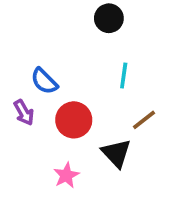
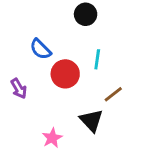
blue semicircle: (44, 81) -> (40, 49), moved
red circle: (74, 120) -> (65, 74), moved

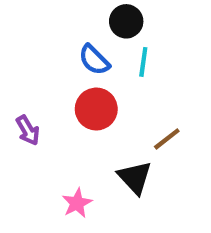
blue semicircle: (40, 49) -> (94, 60), moved
cyan line: (97, 59) -> (143, 62), moved

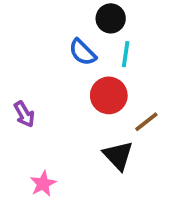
red circle: (96, 109) -> (109, 95), moved
pink star: (77, 203) -> (43, 184), moved

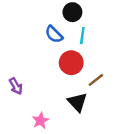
purple arrow: (24, 114) -> (16, 86), moved
pink star: (43, 184) -> (40, 121), moved

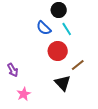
cyan line: (82, 36) -> (67, 29), turned -40
pink star: (40, 121) -> (24, 94), moved

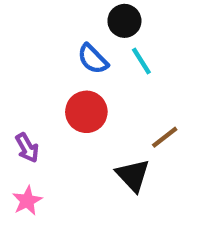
red circle: (58, 51) -> (86, 112), moved
pink star: (24, 94) -> (27, 201), moved

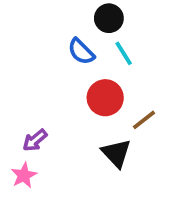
red circle: (86, 112) -> (105, 98), moved
purple arrow: (27, 148) -> (35, 140), moved, turned 80

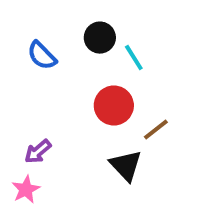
black circle: (109, 18) -> (100, 38), moved
blue semicircle: (81, 51) -> (42, 56), moved

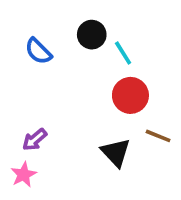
red circle: (114, 106) -> (130, 95), moved
brown line: (156, 129) -> (158, 136), moved, turned 60

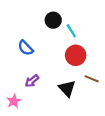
blue semicircle: (38, 51) -> (26, 48), moved
purple arrow: (35, 140) -> (32, 81), moved

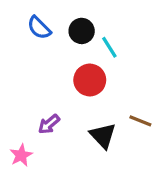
blue semicircle: (26, 48) -> (39, 28), moved
red circle: (76, 55) -> (90, 80), moved

